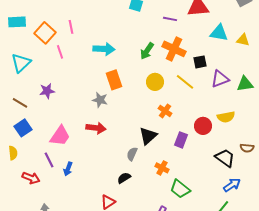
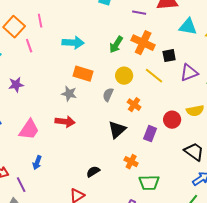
orange rectangle: (114, 80) -> (83, 74), turned -54
gray semicircle: (132, 154) -> (108, 95), moved
purple line: (49, 160) -> (21, 185), moved
green trapezoid: (180, 189) -> (149, 183), turned -40

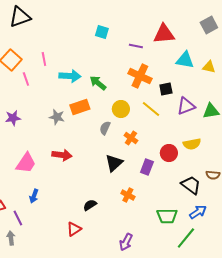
pink line: (40, 21) -> (44, 59), moved
green arrow: (116, 45) -> (98, 83), moved, turned 96
orange rectangle: (83, 74) -> (80, 107), turned -36
gray star: (69, 94) -> (57, 117), moved
green trapezoid: (149, 183) -> (167, 216), moved

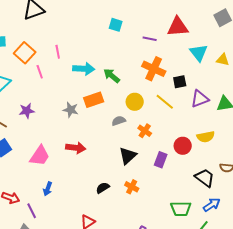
cyan triangle: (185, 60) -> (199, 53), turned 42
gray semicircle: (105, 128) -> (119, 121), turned 48
orange cross: (128, 195) -> (132, 187), moved
black semicircle: (90, 205) -> (103, 188), moved

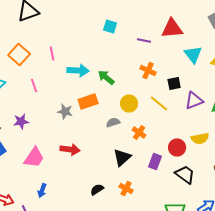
orange cross: (154, 69) -> (148, 70), size x0.7
pink line: (40, 72) -> (34, 86), moved
purple star: (27, 111) -> (21, 122), moved
black trapezoid: (205, 178) -> (185, 174), moved

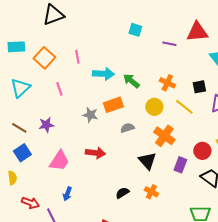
orange cross: (148, 70) -> (167, 83), moved
gray semicircle: (113, 122) -> (127, 128), moved
orange cross: (139, 132) -> (164, 136), size x1.5
black triangle: (122, 158) -> (147, 161), turned -30

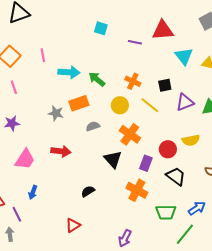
pink line: (59, 89) -> (14, 87), moved
orange cross: (151, 192) -> (137, 190), moved, size x1.5

